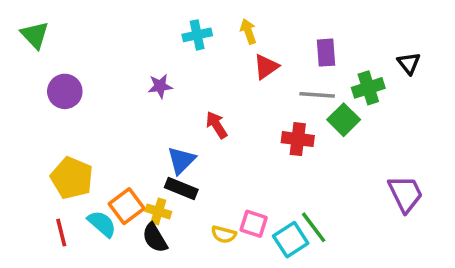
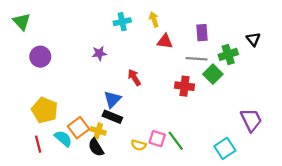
red triangle: (266, 67) -> (165, 41), turned 42
green line: (314, 227) -> (176, 141), moved
cyan square: (291, 240) -> (225, 148), moved

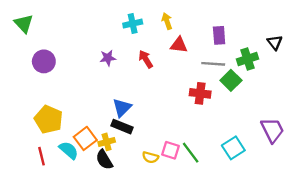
red arrow: (134, 77) -> (146, 59), moved
yellow cross: (98, 131) -> (107, 142), turned -32
cyan square: (225, 148) -> (233, 148), moved

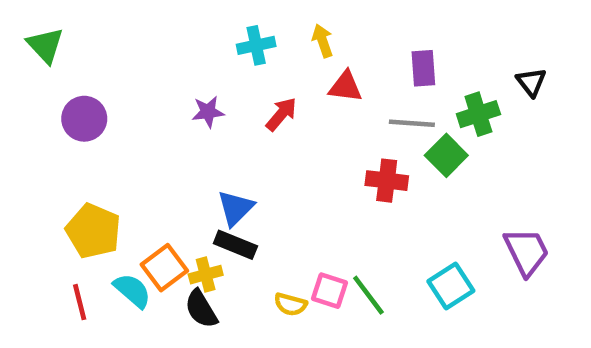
red arrow: (146, 59) -> (281, 114), turned 72

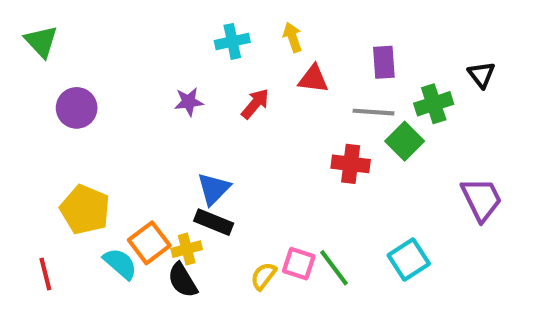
purple trapezoid: (527, 252) -> (481, 199), moved
red line: (80, 302) -> (45, 274), moved
yellow semicircle: (290, 304) -> (263, 276), turned 112

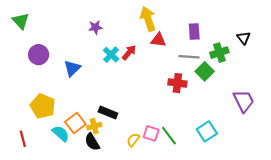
yellow arrow: (293, 37) -> (148, 19), size x1.6
cyan cross: (232, 41) -> (111, 55), moved, turned -35
purple star: (189, 102) -> (95, 27), moved
blue triangle: (214, 189) -> (72, 68), moved

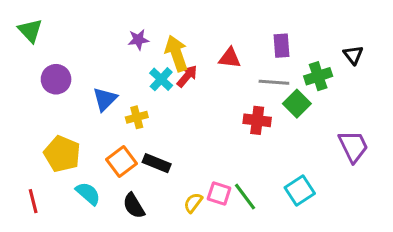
yellow arrow: (148, 19) -> (176, 53), moved
orange square: (75, 123) -> (122, 162), moved
yellow cross: (94, 126) -> (137, 117), moved

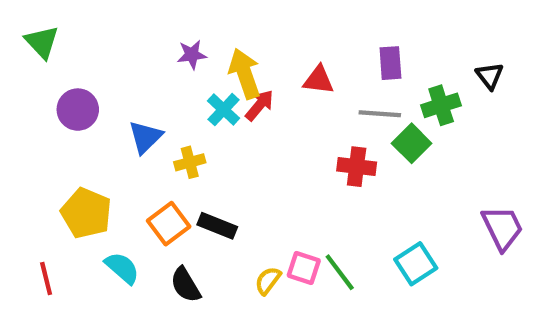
purple trapezoid: (353, 146) -> (502, 228), moved

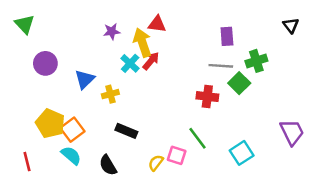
black triangle: (490, 76) -> (291, 25), moved
red triangle: (319, 80) -> (157, 24), moved
orange square: (169, 224) -> (72, 130), moved
green line: (340, 272) -> (198, 138), moved

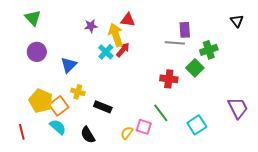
green triangle: (25, 24) -> (33, 18), moved
gray line: (221, 66) -> (175, 43), moved
yellow cross: (110, 94) -> (78, 92), moved, turned 32

